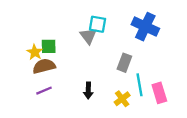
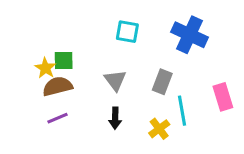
gray triangle: (88, 36) -> (115, 80), moved
pink rectangle: (159, 93) -> (223, 97), moved

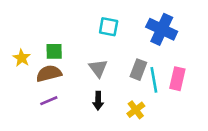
yellow star: (45, 68) -> (22, 58), moved
pink rectangle: (223, 97) -> (177, 79), moved, turned 30
cyan line: (182, 111) -> (154, 80), moved

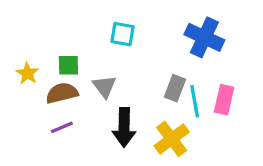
cyan square: (109, 27) -> (122, 34), moved
gray triangle: (98, 68) -> (104, 86), moved
black arrow: (98, 101) -> (124, 127), size x1.6
yellow cross: (136, 110) -> (172, 139), size x1.5

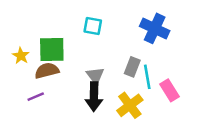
green square: (68, 65) -> (52, 50), size x1.6
gray triangle: (104, 86) -> (95, 76), moved
pink rectangle: (224, 100) -> (169, 90), moved, turned -45
purple line: (62, 127) -> (36, 97), moved

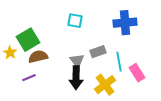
blue cross: (155, 28) -> (125, 23), turned -30
green square: (52, 50) -> (28, 40), moved, turned -30
yellow star: (21, 56) -> (10, 53), moved
gray rectangle: (132, 67) -> (98, 52), moved, turned 49

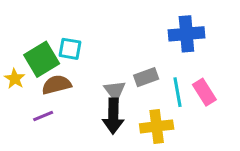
cyan square: (75, 21) -> (70, 49), moved
pink rectangle: (137, 73) -> (204, 92), moved
yellow cross: (105, 85) -> (157, 126), turned 30

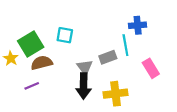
blue cross: (186, 34) -> (138, 25), size x0.7
cyan square: (70, 49) -> (65, 35), moved
cyan line: (177, 92) -> (125, 45), moved

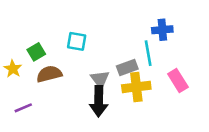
green square: (31, 44) -> (36, 52), size x0.6
purple line: (32, 86) -> (23, 108), moved
yellow cross: (116, 94) -> (136, 87), moved

